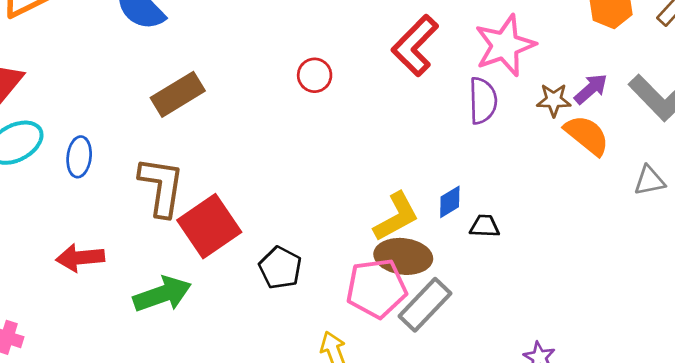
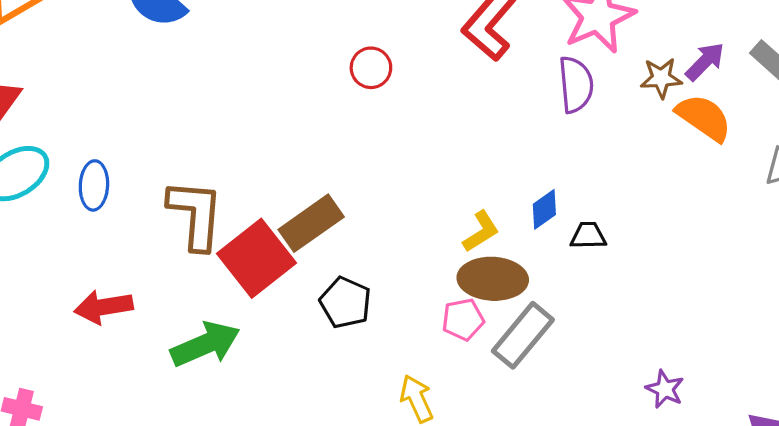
brown rectangle: (178, 94) -> (311, 223), moved
yellow L-shape: (396, 217) -> (481, 231), size x0.7
pink pentagon: (376, 288) -> (463, 319), size x0.6

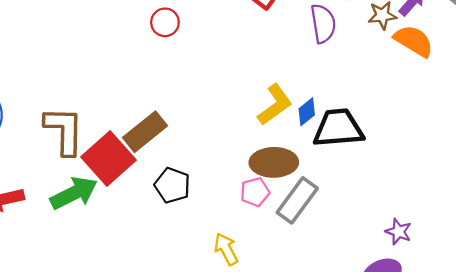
red circle: (371, 68) -> (165, 22), moved
yellow L-shape: (481, 231) -> (275, 105), moved, size x1.4
black trapezoid: (588, 236) -> (338, 128), size x2.0
green arrow: (205, 344) -> (74, 193), moved

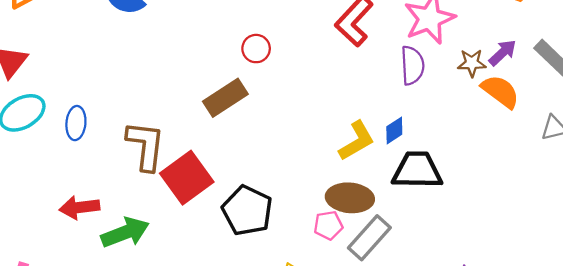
blue diamond: (307, 112) -> (394, 130), moved
brown rectangle: (145, 132) -> (225, 98), moved
black pentagon: (172, 185) -> (247, 211), size x1.4
green arrow: (74, 193) -> (125, 232), moved

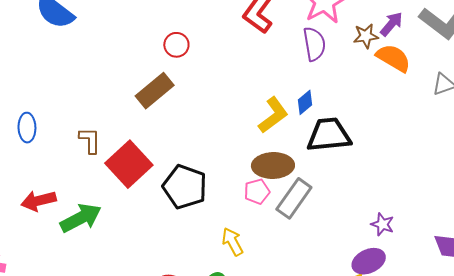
brown L-shape: (146, 146) -> (90, 140), size x0.6

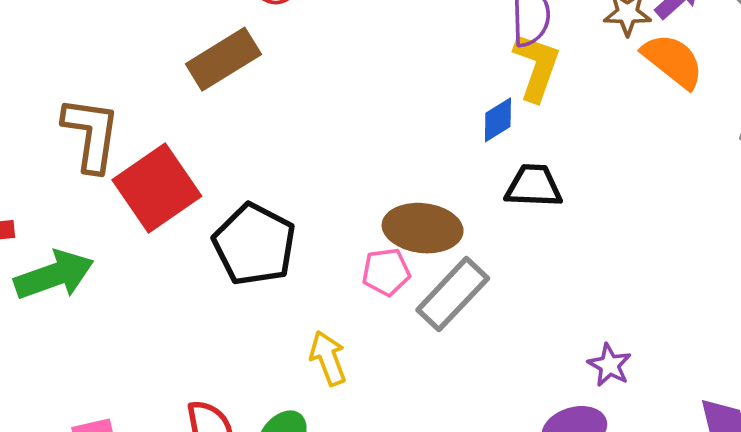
yellow L-shape: (273, 115) -> (537, 67), moved, turned -42
black trapezoid: (329, 135) -> (534, 186), size x0.7
brown L-shape: (90, 140) -> (91, 134), size x1.5

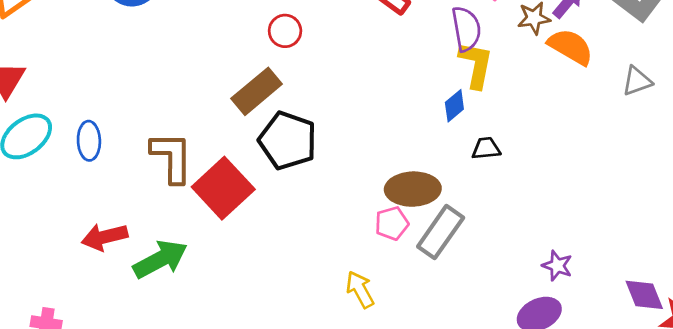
black trapezoid: (534, 186) -> (486, 148), size x0.7
black pentagon: (254, 244) -> (288, 141), moved

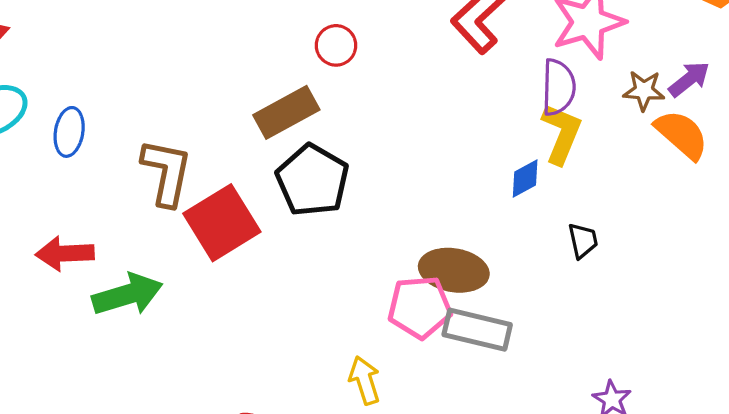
black trapezoid: (486, 148) -> (583, 241), moved, turned 72
pink pentagon: (392, 223) -> (420, 307), size x1.5
gray rectangle: (441, 232) -> (477, 330), turned 57

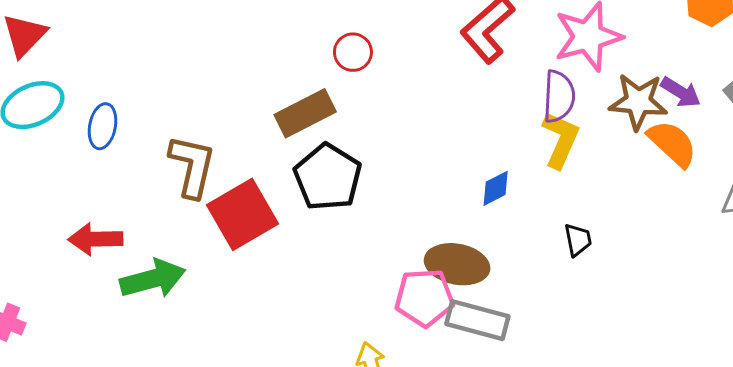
purple arrow: (689, 79) -> (681, 92), turned 69
brown star: (644, 90) -> (638, 102), size x1.5
blue diamond: (525, 179) -> (496, 188), moved

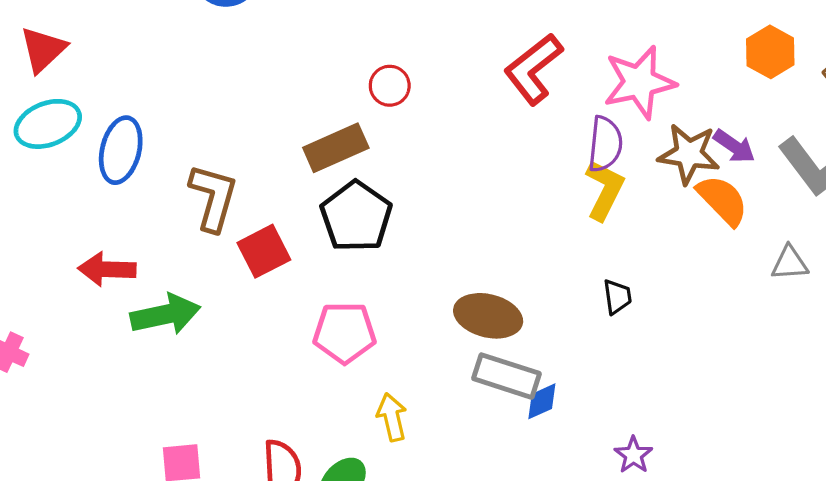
blue ellipse: (103, 126) -> (121, 150), size x1.4
blue diamond: (496, 188) -> (542, 401), moved
red square: (242, 214) -> (264, 251), size x0.7
pink pentagon: (424, 298) -> (345, 333), moved

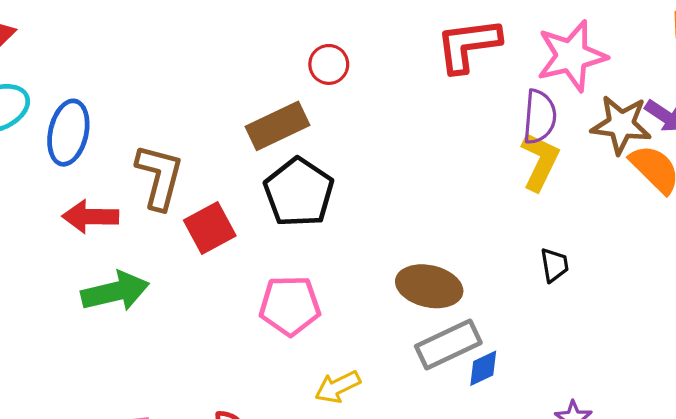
red L-shape: (533, 69) -> (468, 45), turned 32
red arrow: (107, 269) -> (90, 217), moved
gray rectangle: (507, 376) -> (448, 345), turned -42
yellow arrow: (392, 417) -> (338, 387), turned -102

